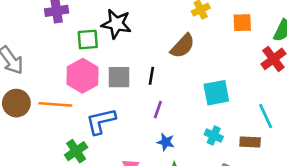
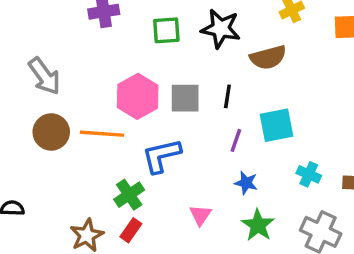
black star: (116, 24) -> (221, 29), moved
green square: (88, 39) -> (166, 30), moved
brown semicircle: (183, 46) -> (268, 57), turned 32
cyan square: (216, 93) -> (277, 125), moved

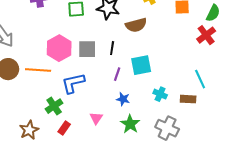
red rectangle: (131, 230) -> (64, 128), moved

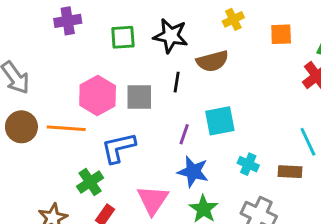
black line: (112, 48) -> (177, 82), moved
blue star: (123, 99) -> (193, 172), size x1.5
pink triangle: (96, 118) -> (153, 200), size x1.6

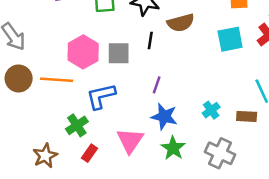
cyan square: (220, 121) -> (230, 39), moved
cyan cross: (248, 164) -> (211, 110), turned 30

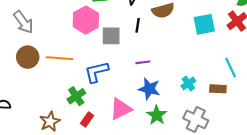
pink hexagon: (83, 52) -> (86, 20), moved
purple line: (157, 85) -> (143, 62), turned 64
pink triangle: (130, 141) -> (121, 109), turned 30

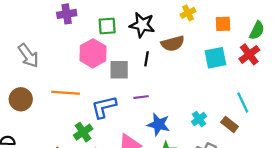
brown circle: (28, 57) -> (21, 99), moved
purple line: (143, 62) -> (141, 97), moved
brown rectangle: (218, 89) -> (230, 124), turned 35

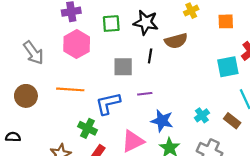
pink hexagon: (93, 53) -> (77, 44), moved
cyan square: (215, 58) -> (228, 67), moved
green cross: (83, 132) -> (87, 128), turned -30

